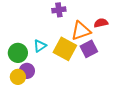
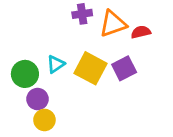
orange triangle: (81, 31) -> (113, 24), moved
yellow circle: (18, 77) -> (44, 120), moved

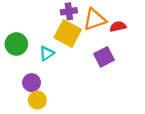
yellow square: (91, 68) -> (68, 34), moved
green circle: (25, 74) -> (16, 44), moved

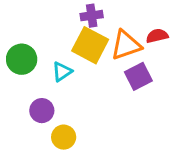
orange triangle: (95, 19) -> (126, 45), moved
yellow circle: (37, 100) -> (64, 137), moved

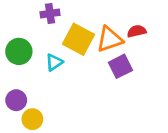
purple cross: (92, 16) -> (50, 14), moved
purple circle: (42, 111) -> (16, 100), moved
yellow circle: (64, 137) -> (32, 119), moved

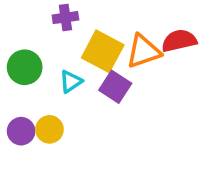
red semicircle: (137, 31) -> (179, 41), size x1.4
purple square: (120, 66) -> (115, 87), moved, turned -30
yellow circle: (32, 119) -> (49, 129), moved

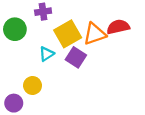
yellow square: (103, 51) -> (68, 34), turned 32
green circle: (25, 67) -> (15, 29), moved
purple circle: (21, 131) -> (14, 103), moved

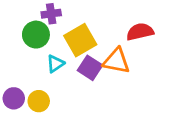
green circle: (15, 29) -> (36, 35), moved
orange triangle: (95, 34) -> (116, 61), moved, turned 30
purple circle: (14, 103) -> (14, 98), moved

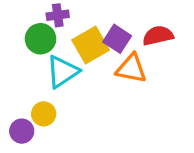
cyan triangle: (55, 64) -> (62, 72), size x1.6
purple square: (90, 68) -> (117, 39), moved
purple circle: (14, 98) -> (22, 131), moved

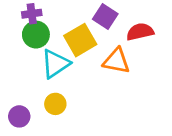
purple cross: (58, 15) -> (32, 14), moved
purple square: (117, 39) -> (105, 16), moved
yellow circle: (44, 114) -> (55, 104), moved

